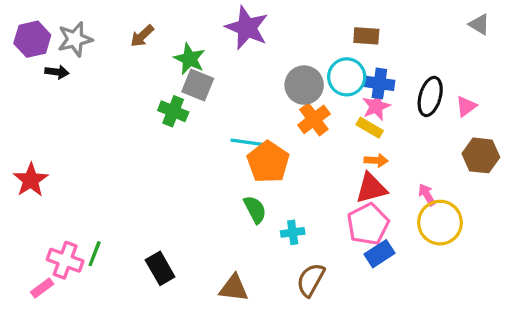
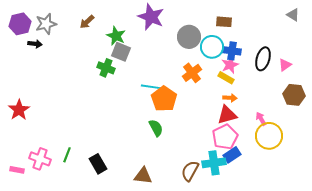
gray circle: (304, 85) -> (189, 37), moved
cyan cross: (293, 232) -> (214, 163), moved, size x1.6
green line: (95, 254) -> (67, 155), moved
pink rectangle: (42, 288) -> (17, 170), moved, turned 48

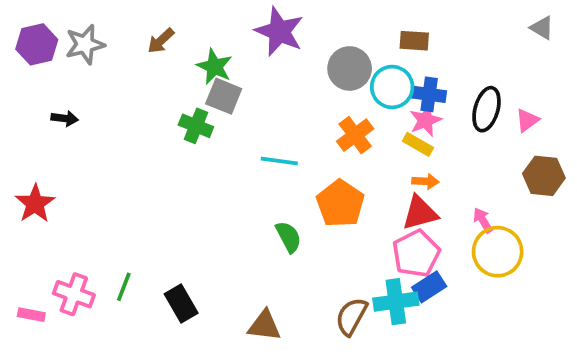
black arrow: (35, 44) -> (65, 118), moved
orange pentagon: (164, 99) -> (340, 204), moved

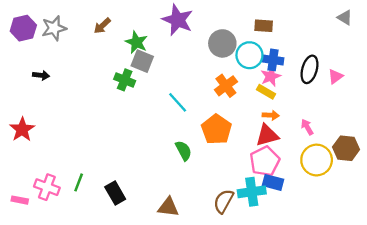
cyan line: (279, 161) -> (178, 102), turned 40
brown hexagon: (544, 176) -> (346, 148), moved
pink arrow: (483, 220) -> (307, 127), moved
blue rectangle: (429, 287) -> (273, 182), turned 48

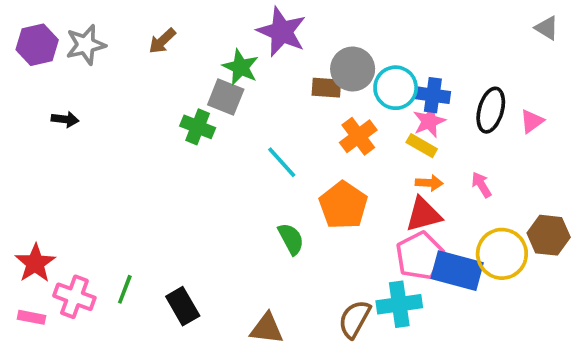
brown rectangle: (264, 26) -> (326, 88), moved
green star: (136, 42) -> (241, 67), moved
pink arrow: (307, 127) -> (481, 185), moved
red star: (22, 129) -> (35, 263), moved
blue rectangle: (273, 182) -> (457, 271), moved, size x1.5

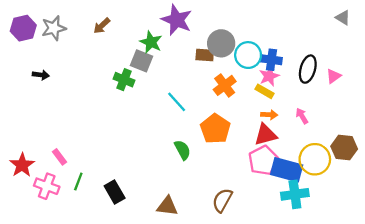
cyan cross: (399, 304) -> (295, 194), moved
pink rectangle: (32, 317) -> (60, 157), moved, turned 42

